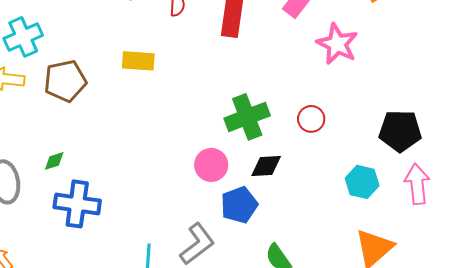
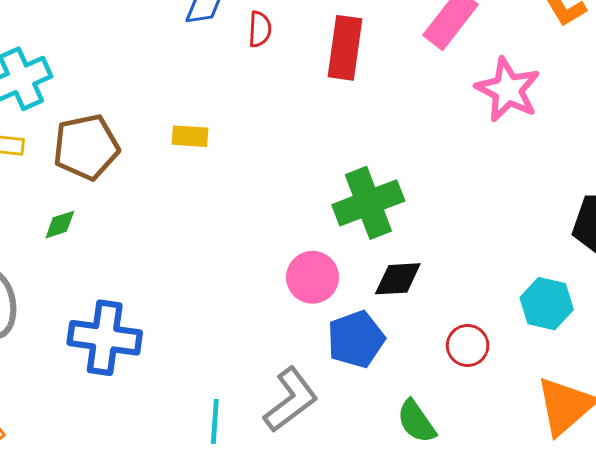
yellow rectangle: (138, 61) -> (190, 136), moved, size x0.7
red circle: (311, 119) -> (468, 346), moved
green diamond: (54, 161) -> (60, 225), moved

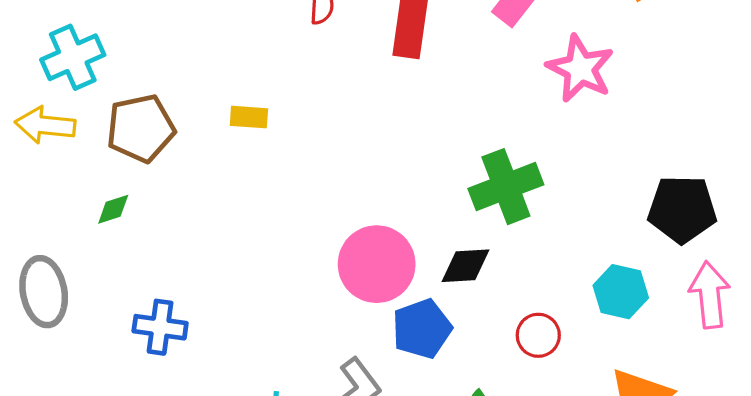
green cross: (368, 203) -> (506, 187), moved
pink circle: (312, 277) -> (377, 264), size x1.4
blue cross: (105, 338) -> (160, 327), size x0.7

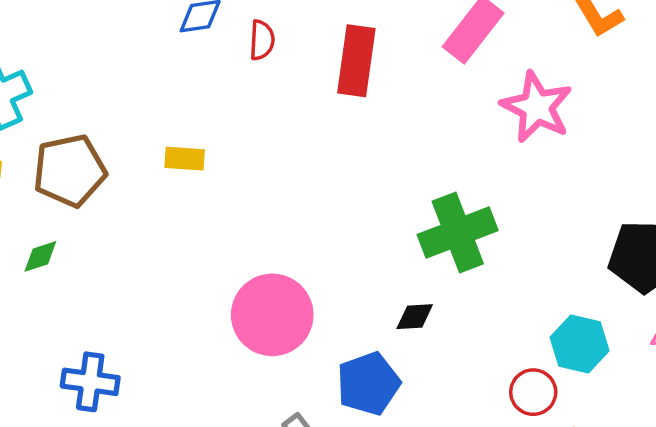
pink circle: (377, 264) -> (272, 315), moved
black diamond: (466, 266) -> (415, 317), size x0.7
red circle: (538, 335) -> (533, 392), moved

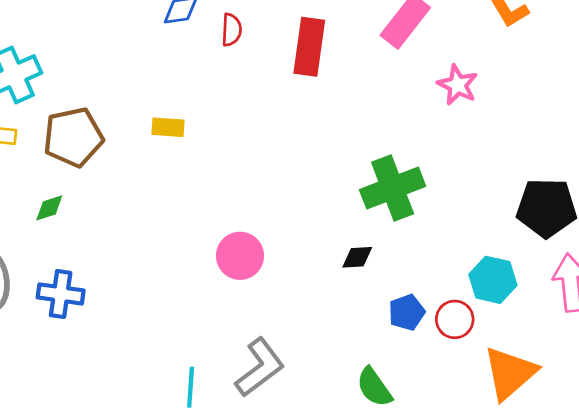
pink star: (537, 107) -> (458, 85), size x0.7
pink circle: (272, 315) -> (240, 256), size x0.7
blue cross: (90, 382) -> (61, 294), moved
blue pentagon: (368, 384) -> (407, 312), moved, size x0.7

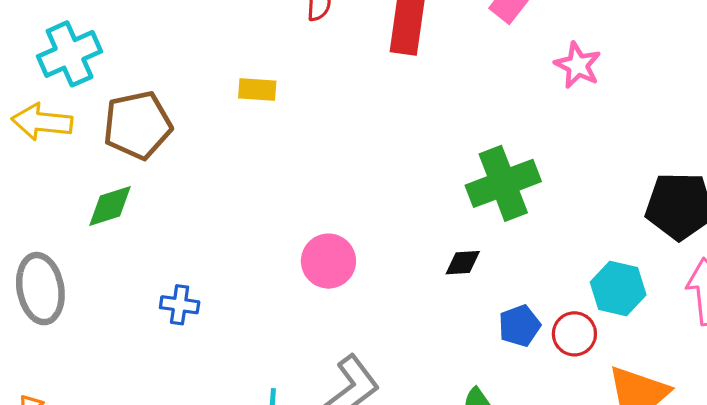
yellow rectangle: (168, 127) -> (257, 89), moved
green diamond: (49, 208) -> (110, 206), size x1.4
blue cross: (61, 294) -> (180, 305), moved, size x0.7

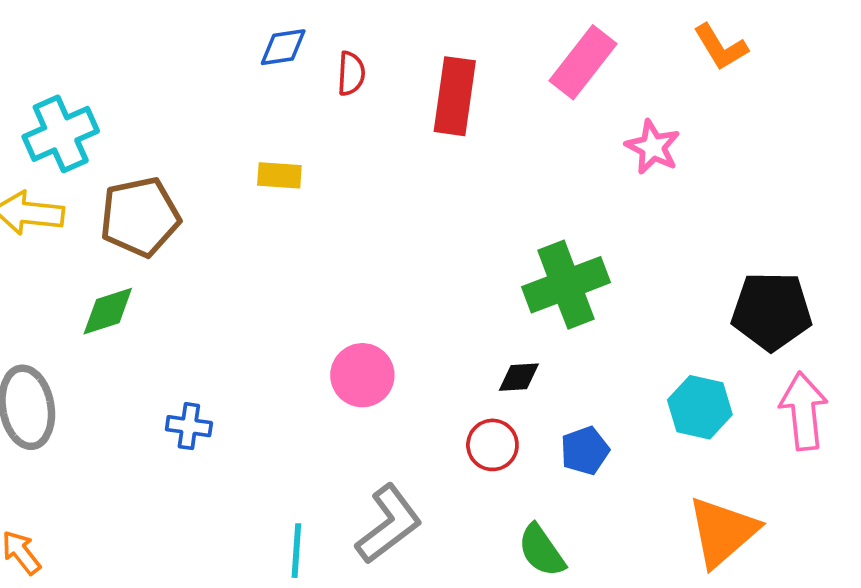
red circle: (574, 334) -> (492, 445), moved

